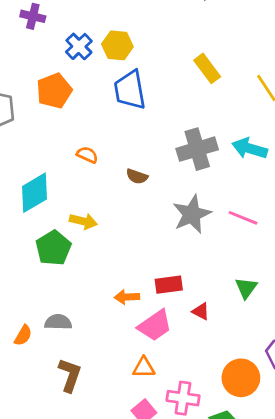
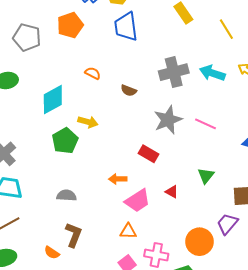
red rectangle: (169, 285) -> (149, 154), moved, turned 36
orange semicircle: (23, 335) -> (52, 253), moved, turned 91

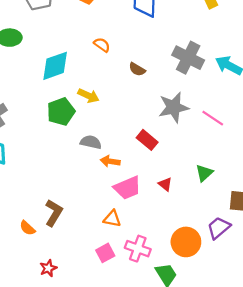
gray cross: (174, 72) -> (188, 58), turned 32
gray semicircle: (67, 195) -> (91, 142), moved

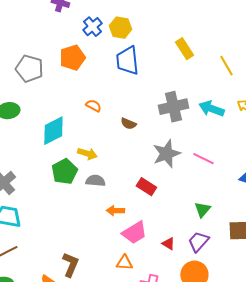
gray cross: (188, 58) -> (173, 107), turned -32
gray semicircle: (91, 142) -> (95, 181), moved
red triangle: (165, 184) -> (168, 244), moved
purple trapezoid: (219, 228) -> (198, 242), moved

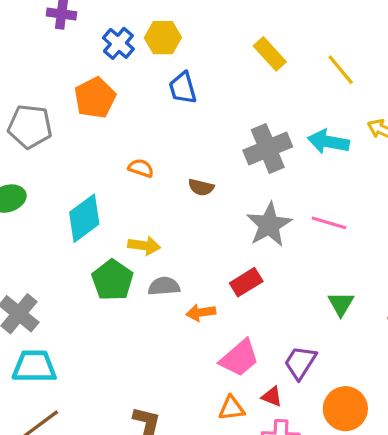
blue trapezoid: (127, 61) -> (183, 88), size x0.7
red rectangle: (146, 187) -> (246, 282), turned -54
orange arrow: (115, 211) -> (201, 313), moved
purple trapezoid: (198, 242) -> (300, 363), moved
red triangle: (168, 244) -> (272, 397), moved

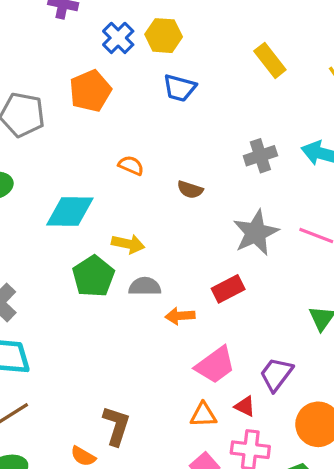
blue trapezoid: (183, 88) -> (180, 88), turned -64
gray cross: (268, 149) -> (260, 156), size x0.7
cyan diamond: (84, 218) -> (70, 212), turned 33

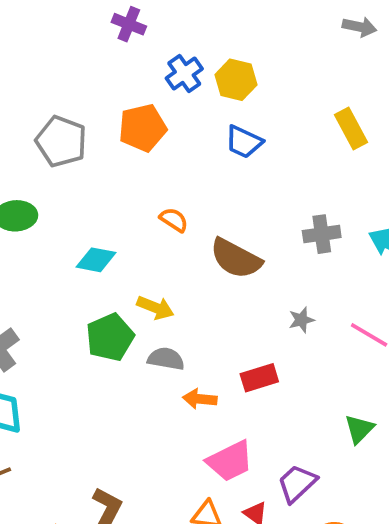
brown semicircle: (190, 190) -> (236, 259), size x1.8
cyan diamond: (70, 212) -> (96, 260), size x0.7
gray star: (256, 233) -> (301, 320), size x0.5

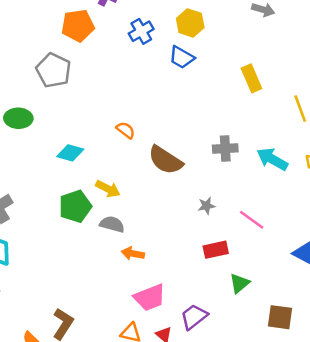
yellow hexagon: (236, 80) -> (190, 23), moved
orange pentagon: (142, 128) -> (78, 26), moved
blue trapezoid: (244, 142) -> (182, 57), moved
red rectangle: (259, 378) -> (216, 250), moved

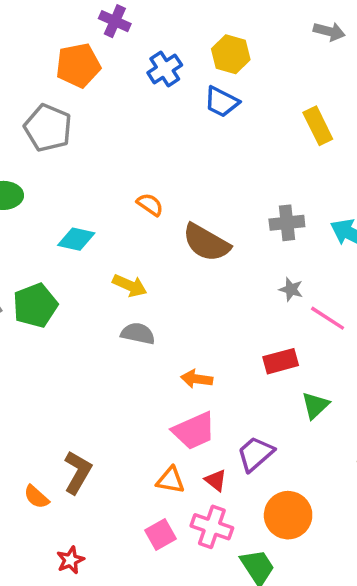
green pentagon: (75, 206) -> (35, 305), moved
gray star: (206, 206) -> (291, 289), moved, turned 30
orange arrow: (133, 253) -> (197, 379), moved

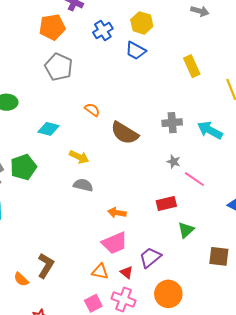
gray pentagon: (48, 128) -> (59, 67), moved

